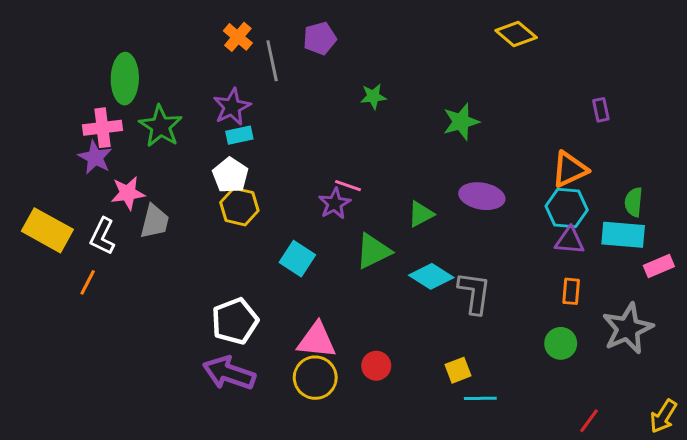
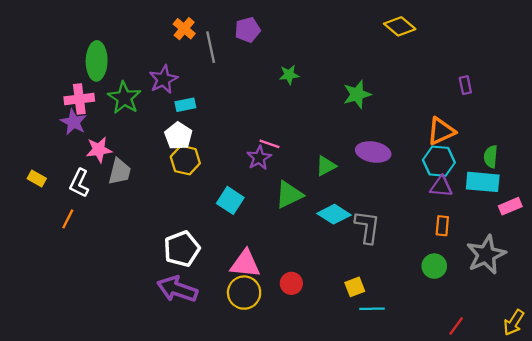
purple star: (232, 107) -> (163, 79), moved
yellow rectangle: (47, 230) -> (37, 178), size x0.5

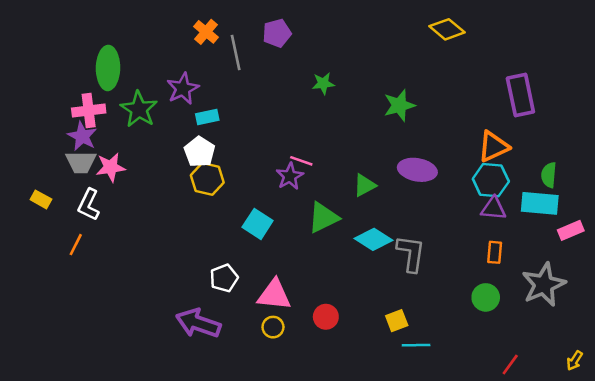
purple rectangle: (465, 85) -> (520, 95), size x2.0
gray trapezoid: (120, 172) -> (81, 162), moved, turned 76
white pentagon: (182, 249) -> (224, 278), moved, size x0.7
yellow circle: (244, 293) -> (273, 327), size x0.6
yellow arrow: (514, 323) -> (575, 361), size x0.7

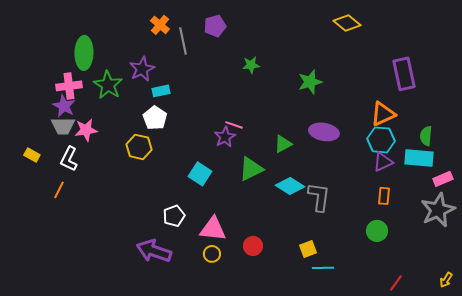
yellow hexagon: (207, 179) -> (139, 147), moved
purple triangle: (493, 208) -> (383, 162), turned -30
gray star: (544, 285) -> (438, 210), moved

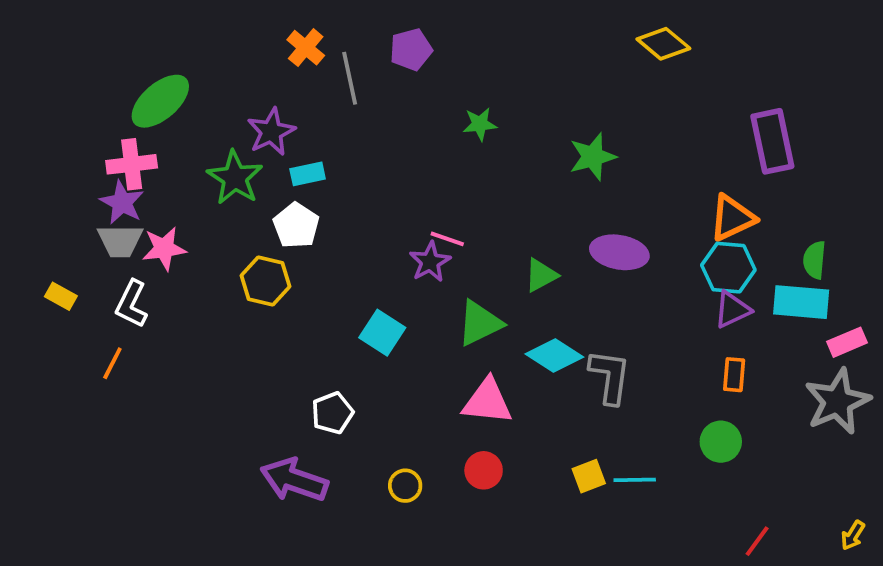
green ellipse: (84, 53) -> (160, 101), turned 48
green star: (108, 85) -> (235, 178), moved
pink triangle: (213, 229) -> (487, 401), moved
cyan line: (323, 268) -> (635, 480), moved

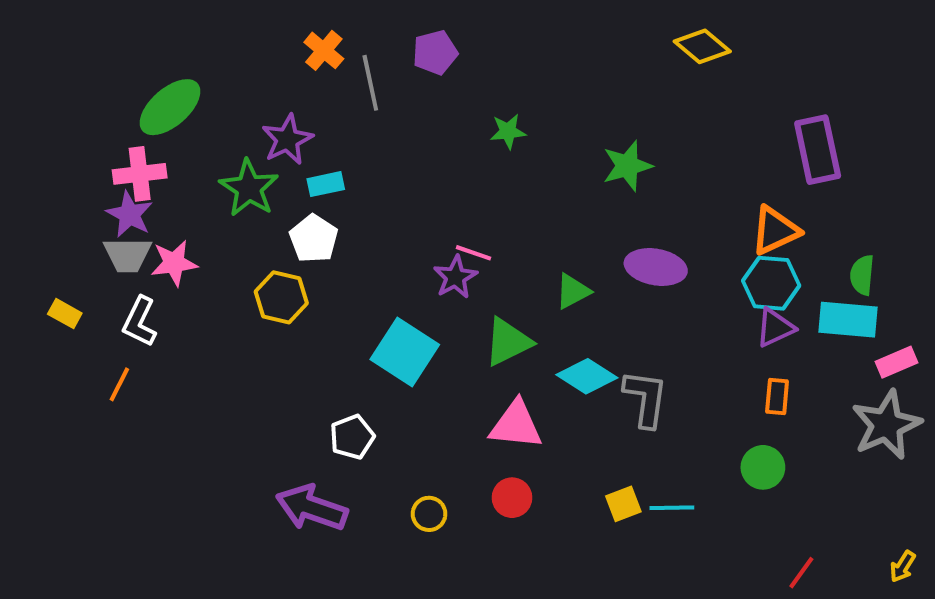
cyan square: (382, 333) -> (405, 352), size x1.4

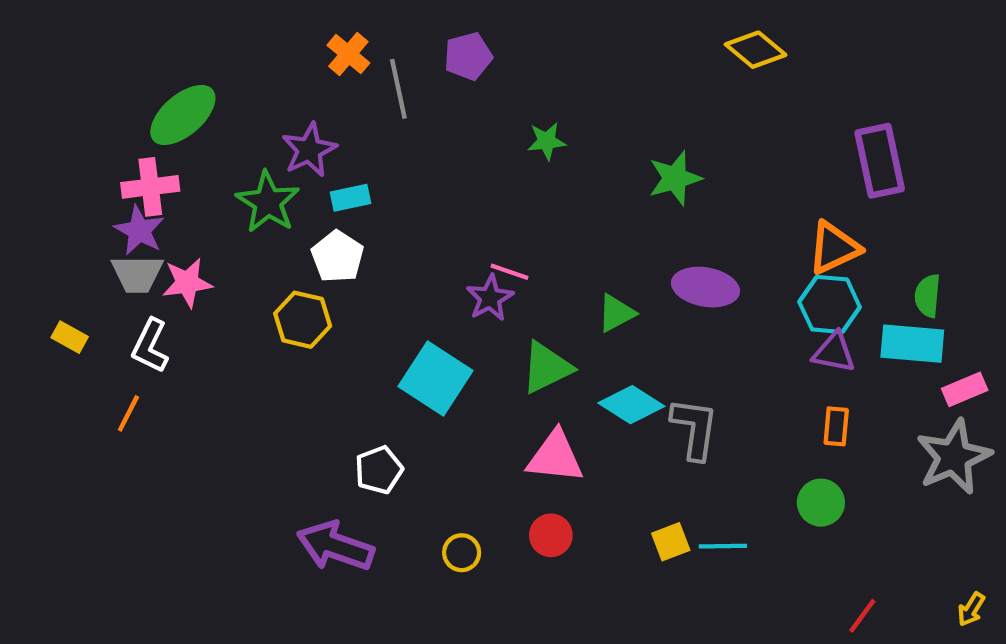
purple triangle: (775, 328) -> (834, 352), turned 36

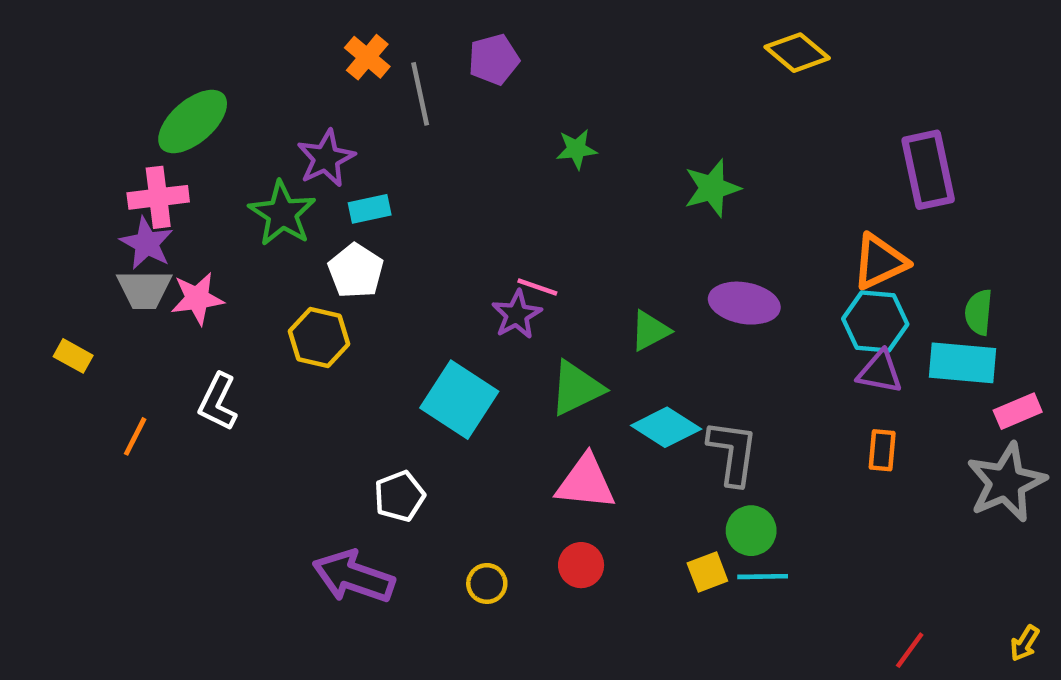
white L-shape: (150, 346) -> (218, 402), moved
green circle: (821, 503) -> (751, 531), moved

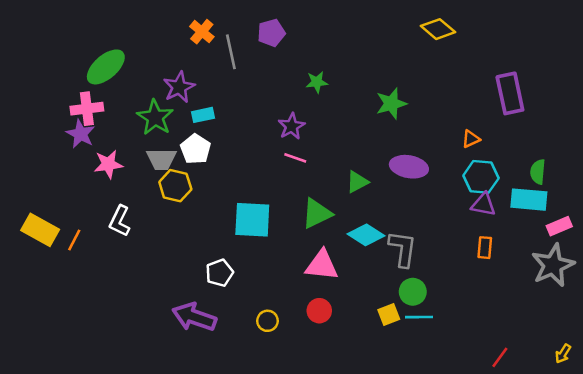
orange triangle: (880, 262) -> (471, 139), moved, size x0.6
gray trapezoid: (144, 289) -> (161, 159), moved
purple star: (517, 315) -> (291, 126), moved
yellow rectangle: (73, 356) -> (40, 230), moved, size x1.8
cyan square: (459, 400) -> (252, 220), turned -30

